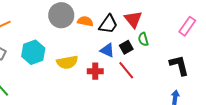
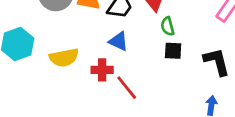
black square: (126, 47) -> (173, 51), moved, turned 32
red line: (126, 70) -> (127, 88), moved

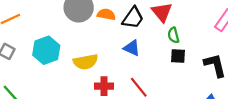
red cross: (102, 70) -> (104, 86), moved

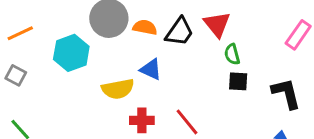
blue triangle: (132, 48) -> (151, 69), moved
cyan hexagon: (46, 50) -> (71, 53), moved

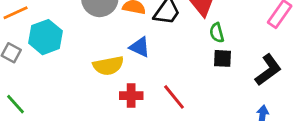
cyan hexagon: (71, 53) -> (45, 37), moved
black L-shape: (286, 93) -> (268, 70), turned 68

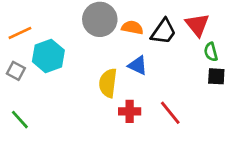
yellow semicircle: (108, 66) -> (108, 83), turned 108

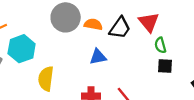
blue triangle: (138, 65) -> (98, 57), turned -36
yellow semicircle: (108, 83) -> (46, 79), moved

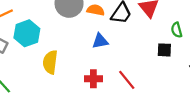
green semicircle: (160, 45) -> (177, 30), moved

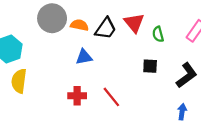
green semicircle: (177, 30) -> (158, 34), moved
yellow semicircle: (50, 62) -> (19, 81), moved

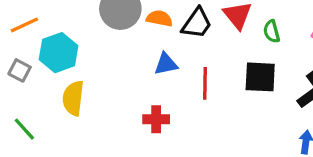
black square: (150, 66) -> (260, 77), size x1.5
red line: (111, 97) -> (205, 83), moved, turned 40

